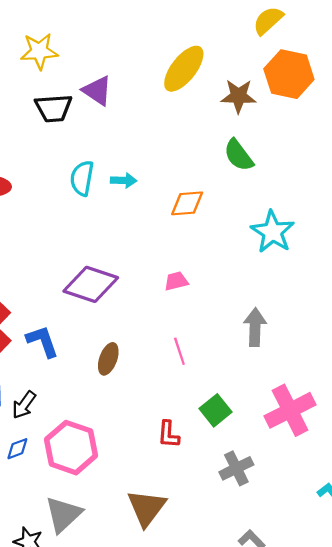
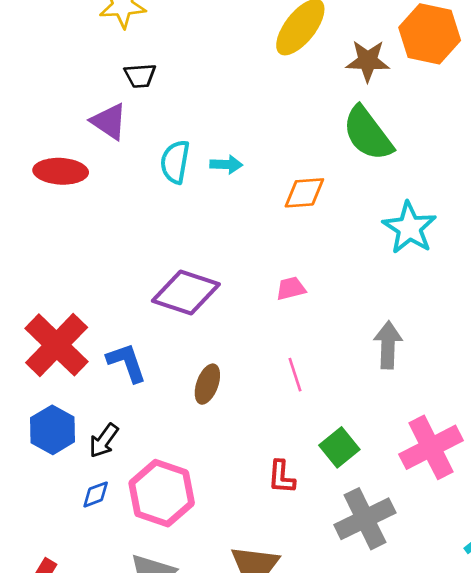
purple triangle: (97, 91) -> (109, 121), moved
black trapezoid: (53, 108) -> (140, 76), size x0.7
green semicircle: (239, 155) -> (368, 134), size x1.4
gray cross: (236, 468) -> (365, 519), size x1.4

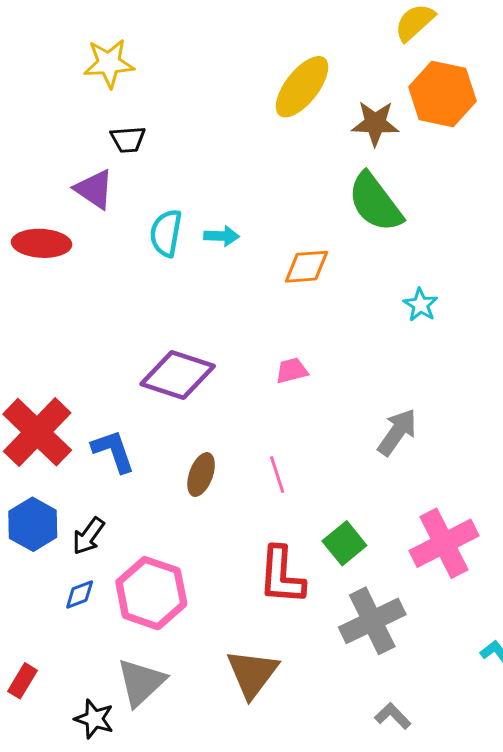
cyan star: (409, 228) -> (421, 305), size x0.6
gray arrow: (388, 345) -> (397, 432), turned 33
pink line: (295, 375) -> (277, 475), moved
red L-shape: (281, 477) -> (282, 575), size x1.6

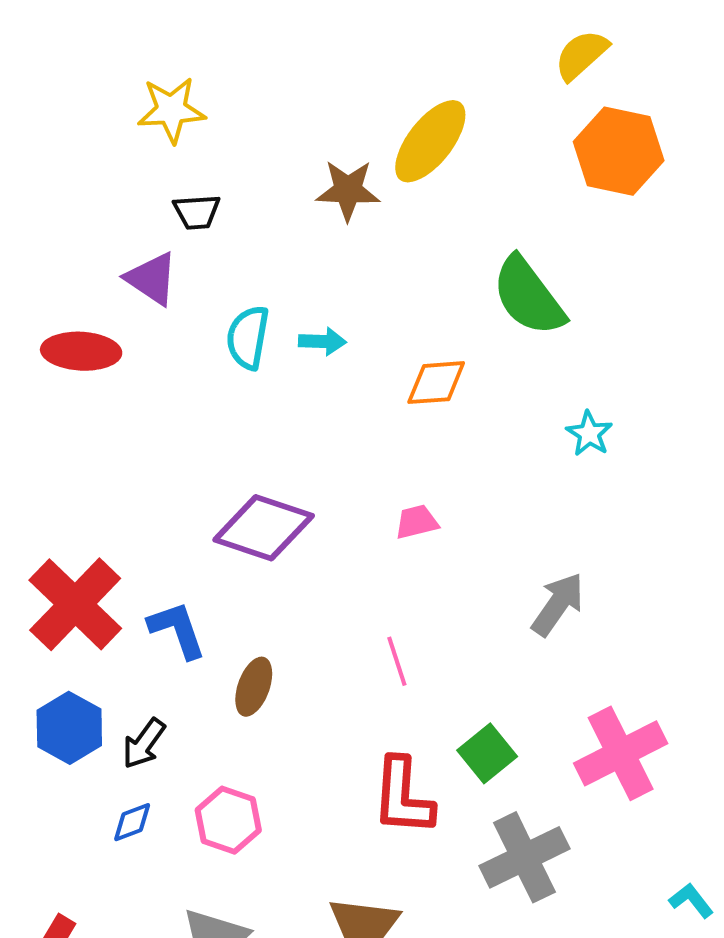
brown star: (375, 123) -> (348, 190), moved
brown ellipse: (201, 475) -> (254, 687), moved
pink hexagon: (151, 593) -> (228, 820), size x0.7

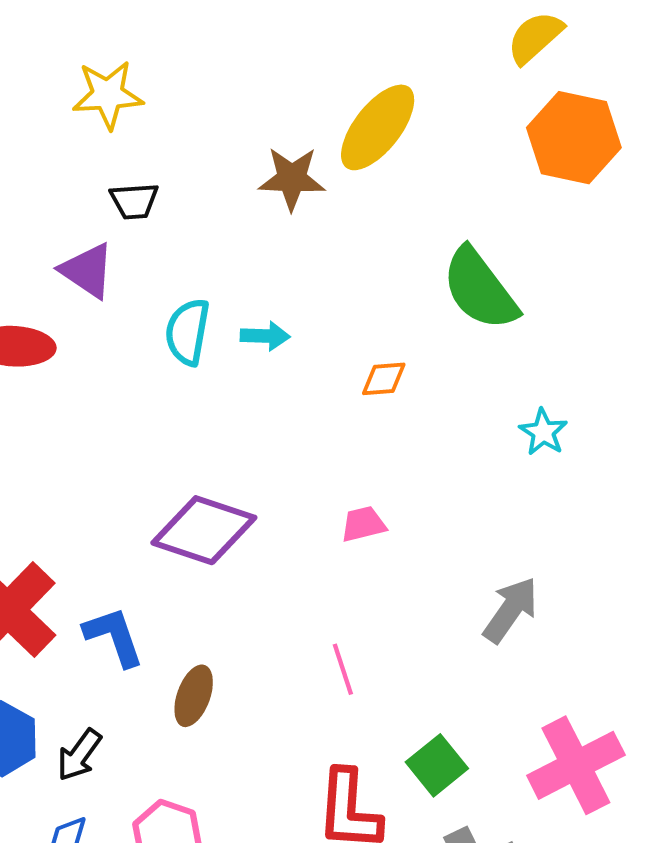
orange diamond: (436, 383) -> (384, 379), size x0.7

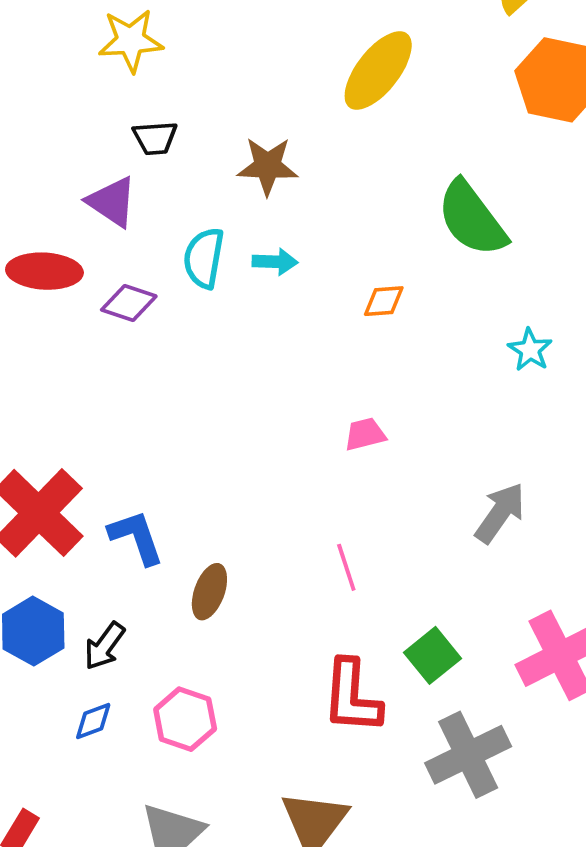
brown star: (292, 179) -> (268, 166), moved
purple diamond: (204, 530) -> (129, 303), moved, size x0.6

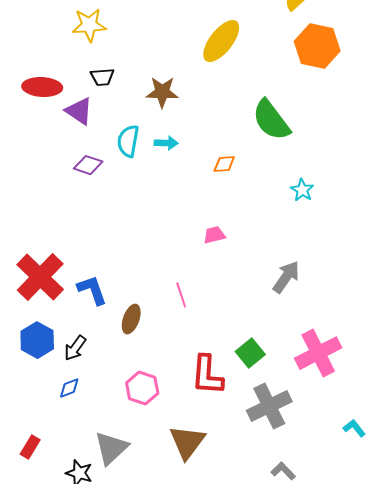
red ellipse: (44, 271) -> (42, 87), moved
pink line: (346, 567) -> (181, 295), moved
pink hexagon: (185, 719) -> (142, 388), moved

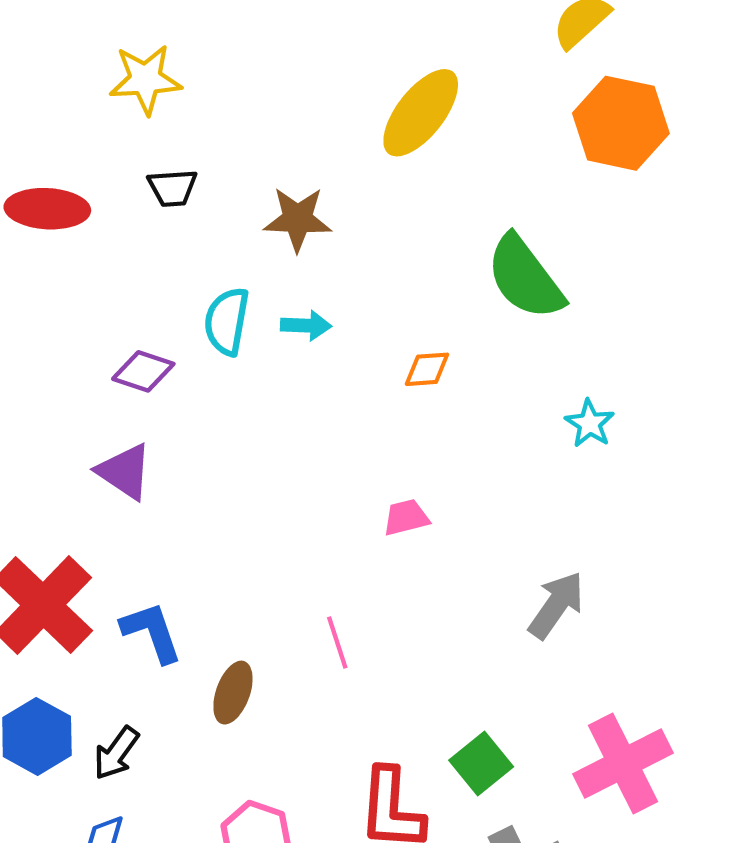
purple triangle: (79, 111) -> (125, 471), moved

